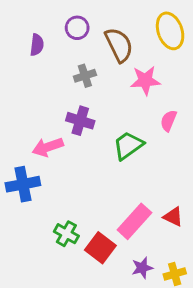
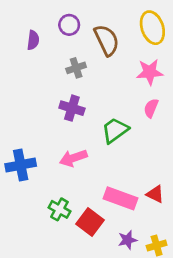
pink star: (145, 80) -> (150, 72), moved
pink arrow: (48, 147) -> (73, 158), moved
pink rectangle: (134, 221) -> (120, 198), turned 68

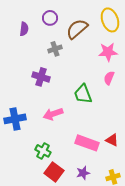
brown semicircle: (107, 40) -> (77, 29), turned -105
purple cross: (72, 108) -> (41, 77), moved
green trapezoid: (115, 130) -> (83, 94), turned -75
red square: (90, 222) -> (54, 172), moved
purple star: (127, 240) -> (83, 173), moved

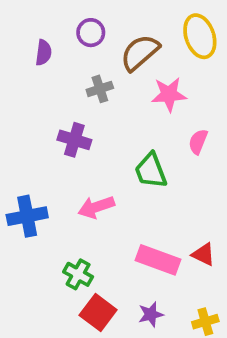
pink star: (108, 52) -> (169, 94), moved

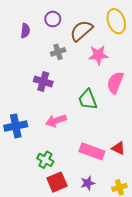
pink semicircle: (198, 142) -> (115, 83), size x1.5
red square: (98, 313) -> (57, 182), turned 30

